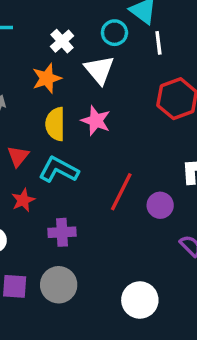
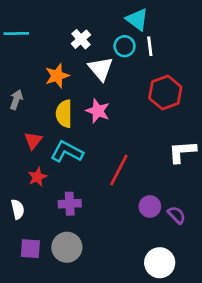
cyan circle: (114, 33) -> (125, 46), moved
white cross: (62, 41) -> (81, 39), moved
purple circle: (160, 205) -> (150, 206), moved
white circle: (140, 300) -> (160, 263), moved

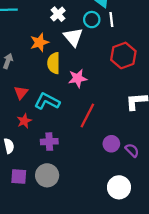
pink star: (98, 111) -> (78, 78), moved, turned -30
yellow semicircle: (64, 114) -> (54, 63), moved

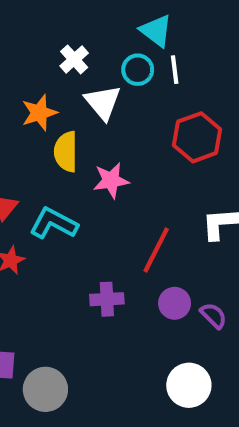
red line: (87, 115) -> (156, 250), moved
purple cross: (49, 142) -> (107, 299), moved
gray circle: (47, 175) -> (45, 389), moved

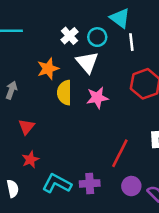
cyan circle: (138, 70) -> (97, 37), moved
pink star: (111, 180) -> (97, 98), moved
cyan L-shape: (54, 223) -> (57, 183), moved

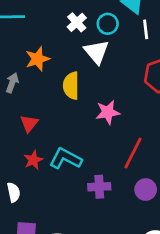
orange star: (48, 69) -> (37, 59), moved
pink star: (97, 98) -> (108, 112), moved
cyan L-shape: (57, 183) -> (66, 159), moved

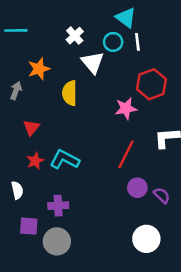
cyan circle: (108, 24) -> (113, 42), moved
pink star: (108, 112) -> (126, 108), moved
purple cross: (99, 187) -> (58, 206), moved

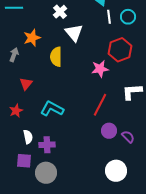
cyan circle: (113, 42) -> (128, 17), moved
red star: (35, 161) -> (16, 111), moved
white semicircle: (17, 190) -> (28, 137), moved

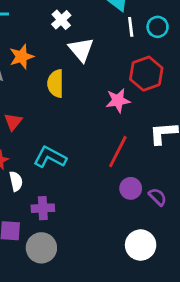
white semicircle: (28, 137) -> (16, 181), moved

